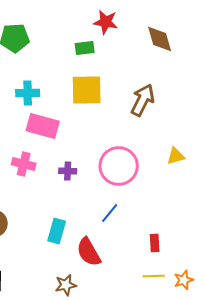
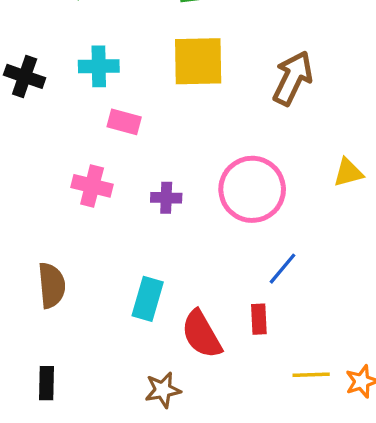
pink rectangle: (43, 126) -> (124, 122), size x0.6
blue line: (110, 213) -> (282, 269), moved
red rectangle: (155, 243) -> (259, 319), moved

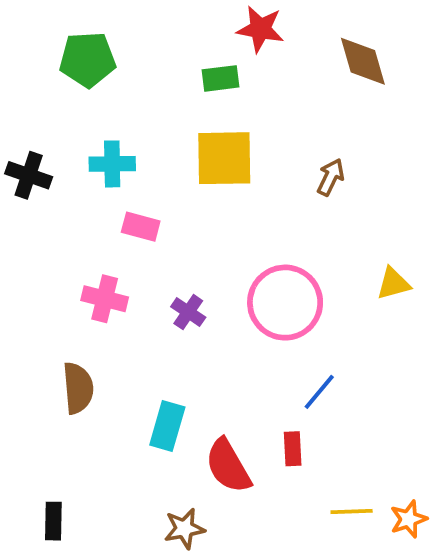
brown arrow: (293, 78) -> (331, 177), size x0.6
purple cross: (166, 198) -> (188, 312), turned 32
brown semicircle: (52, 285) -> (78, 388), moved

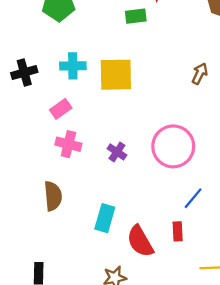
yellow square: (224, 158) -> (116, 75), moved
black cross: (29, 175) -> (24, 72), turned -35
pink rectangle: (141, 227) -> (61, 109), moved, turned -50

